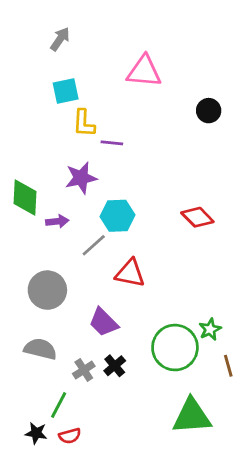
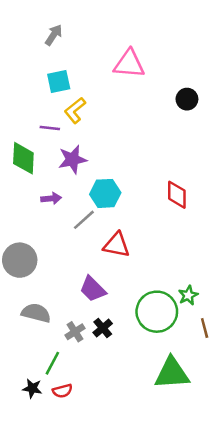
yellow L-shape: (84, 123) -> (75, 110), turned 48
purple line: (112, 143) -> (50, 128), moved
green diamond: (25, 198) -> (23, 158), moved
red diamond: (197, 217) -> (177, 195), turned 44
gray circle: (47, 290) -> (20, 260), moved

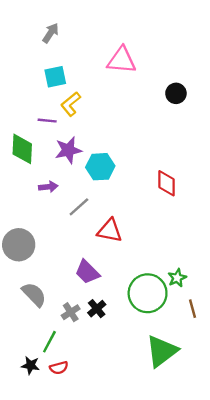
cyan hexagon: (105, 193) -> (100, 167), moved
gray semicircle: (36, 313) -> (34, 294), turned 32
green triangle: (172, 373) -> (162, 351), turned -33

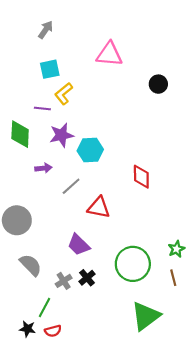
red diamond: (167, 183) -> (141, 177), moved
green star: (177, 278) -> (176, 249), moved

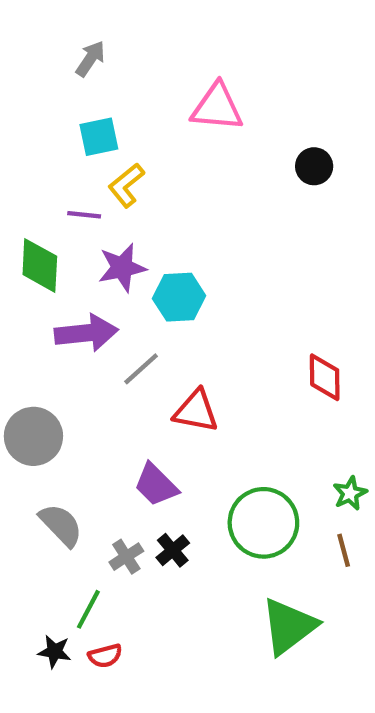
purple arrow: (43, 168) -> (86, 333), size x1.8
red diamond: (141, 177) -> (325, 377), moved

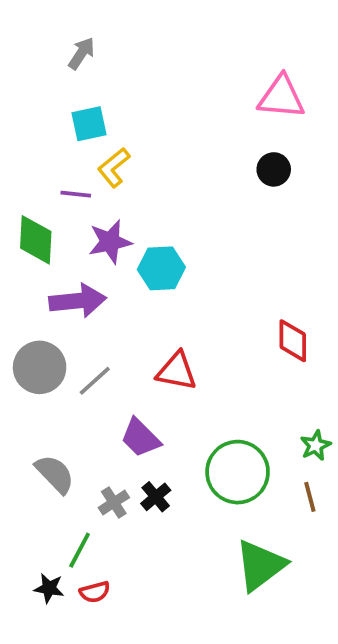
pink triangle: (217, 107) -> (281, 97), moved
black circle: (314, 166) -> (274, 169), moved
gray line: (141, 369) -> (95, 381), moved
gray circle: (33, 436) -> (40, 367), moved

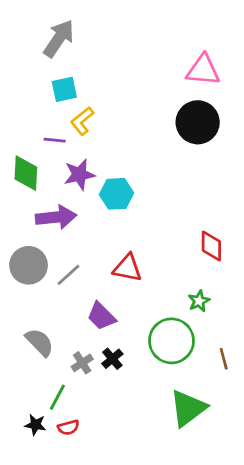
gray arrow: (81, 53) -> (59, 38), size x1.6
black circle: (274, 169) -> (198, 122), size x1.8
green star: (316, 445) -> (199, 301), moved

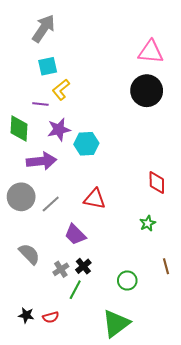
green circle: (171, 341) -> (127, 281), moved, size x0.6
green line: (57, 397) -> (75, 290), moved
green triangle: (188, 408) -> (116, 323), moved

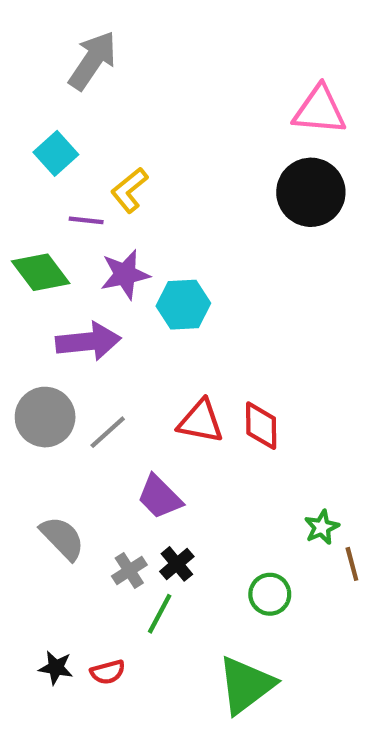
cyan square: (48, 66) -> (56, 153), moved, turned -30
green diamond: (19, 128) -> (41, 272), turned -40
red diamond: (157, 183) -> (261, 426), moved
green star: (148, 223) -> (322, 527), moved

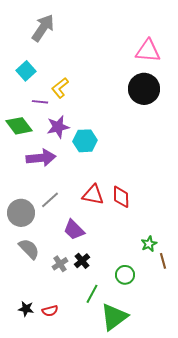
gray circle: (45, 417) -> (21, 213), moved
green line: (160, 614) -> (92, 294), moved

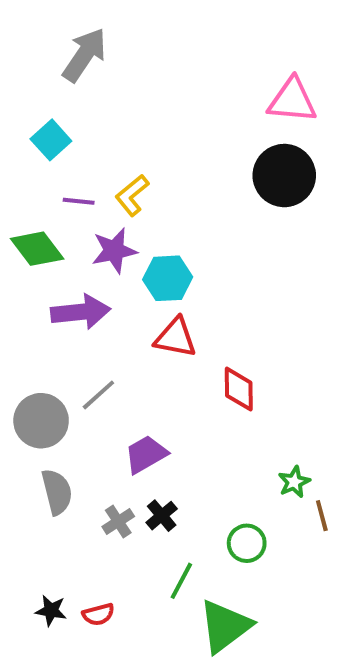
yellow L-shape: (60, 88) -> (132, 195), moved
red triangle: (93, 195) -> (176, 338), moved
purple trapezoid: (74, 230) -> (146, 454), turned 105
gray semicircle: (29, 249) -> (57, 492), turned 30

